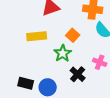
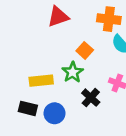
yellow rectangle: (37, 36) -> (41, 81), moved

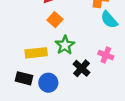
orange square: (85, 50) -> (55, 20), moved

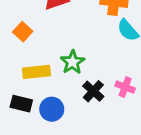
orange square: (55, 20) -> (23, 32), moved
pink cross: (106, 55) -> (125, 87), moved

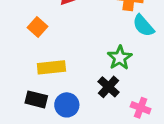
green star: (73, 62) -> (120, 58), moved
pink cross: (125, 87) -> (141, 108), moved

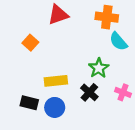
yellow rectangle: (51, 67) -> (56, 81), moved
pink cross: (141, 108) -> (123, 92), moved

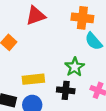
black cross: (89, 92) -> (66, 90), turned -36

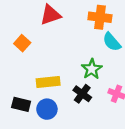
black cross: (66, 90) -> (82, 94), turned 30

